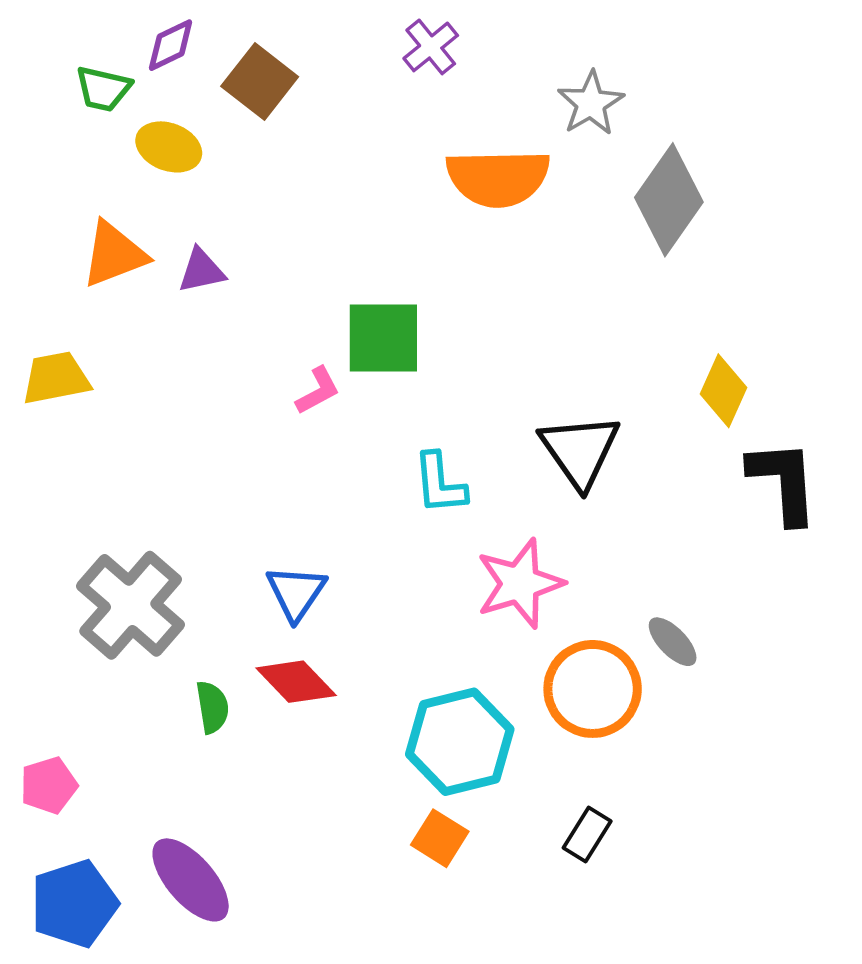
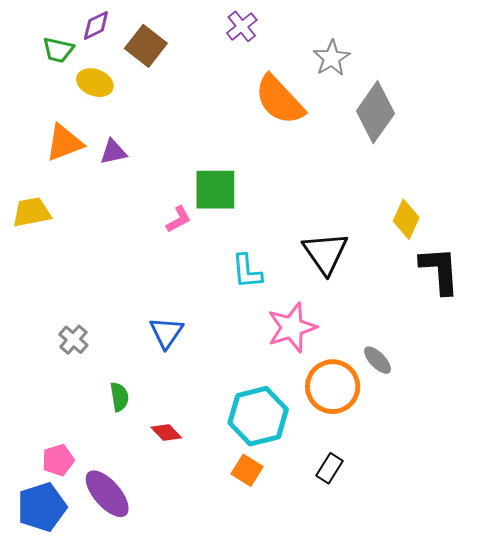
orange semicircle: (498, 178) -> (280, 100), turned 48
gray cross: (131, 605) -> (73, 340), size x0.5
red diamond: (296, 682) -> (166, 433), moved, size x0.7
pink pentagon: (49, 785) -> (58, 460), moved

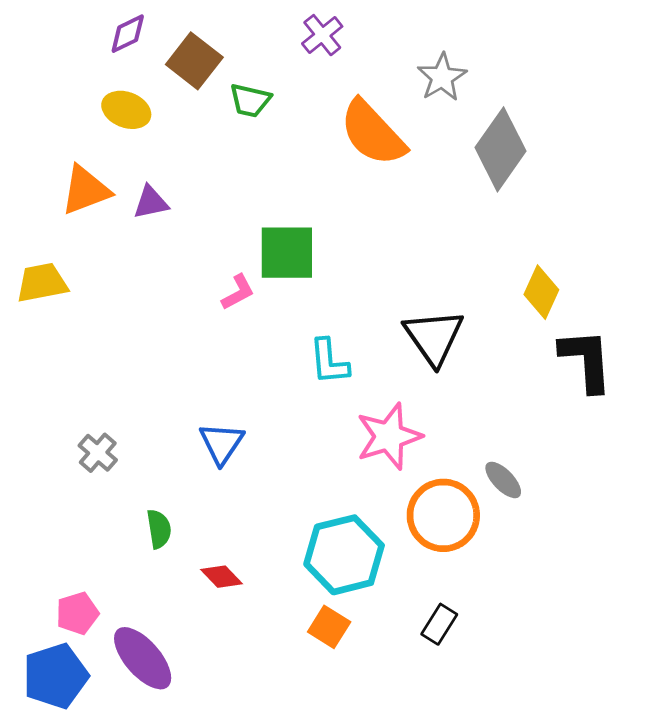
green trapezoid: (58, 50) -> (250, 100), moved

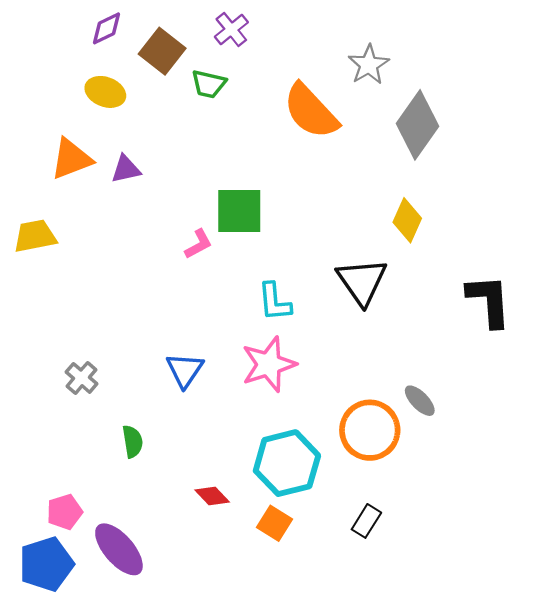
purple cross: (322, 35) -> (231, 30), moved
yellow diamond: (541, 292) -> (407, 220), moved
pink star: (389, 436) -> (269, 364), moved
red diamond: (222, 577) -> (212, 496), moved

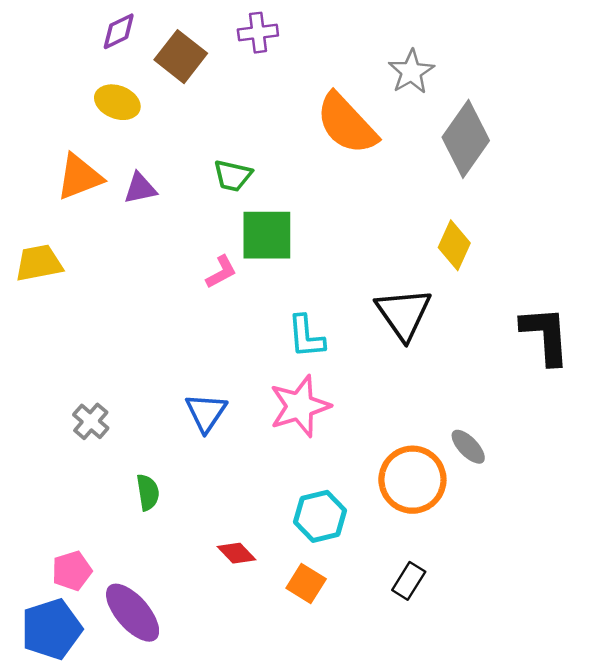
purple cross: (231, 30) -> (258, 33), turned 32
green trapezoid: (209, 84) -> (233, 176), moved
cyan hexagon: (287, 463) -> (320, 516), size x0.7

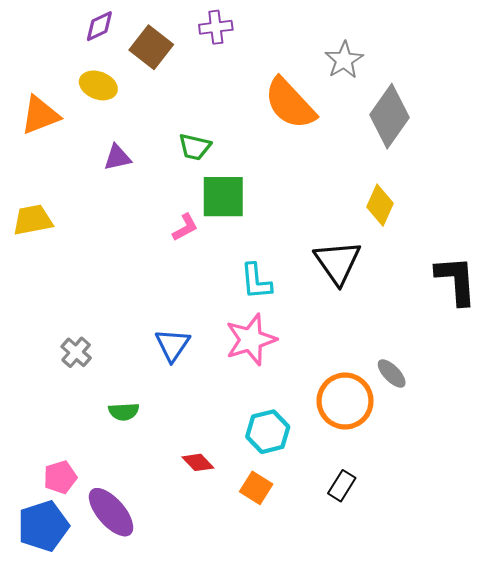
orange triangle: (79, 177) -> (40, 115), moved
green semicircle: (148, 492) -> (124, 412), turned 96

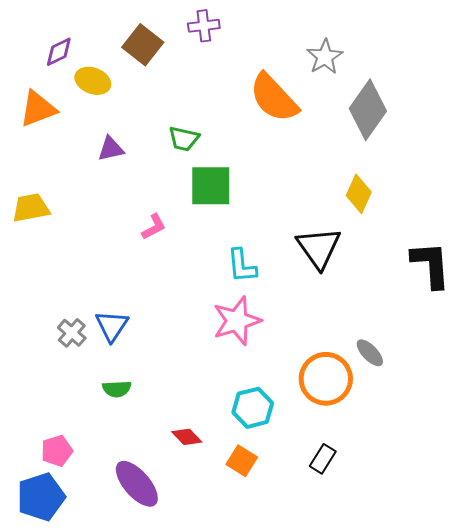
purple diamond: (99, 26) -> (59, 52), moved
pink L-shape: (185, 227) -> (154, 227), moved
blue triangle: (172, 345) -> (112, 326), moved
purple ellipse: (111, 512) -> (137, 484), moved

